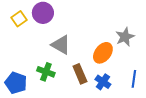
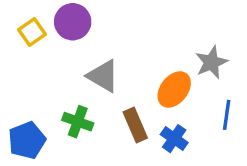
blue line: (134, 79) -> (227, 115), moved
blue pentagon: (16, 83) -> (27, 140), turned 30

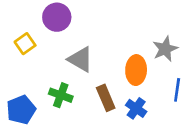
yellow square: (32, 32) -> (25, 44), moved
orange ellipse: (174, 89) -> (136, 70), turned -36

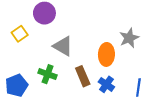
blue line: (177, 90) -> (138, 88), moved

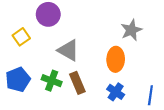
gray star: (129, 38) -> (131, 30), moved
brown rectangle: (83, 76) -> (77, 83), moved
blue pentagon: (17, 85) -> (18, 80), moved

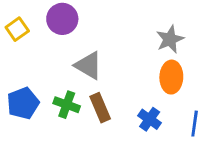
yellow square: (21, 37) -> (17, 29), moved
orange ellipse: (116, 59) -> (171, 77), moved

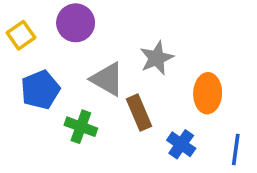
gray star: (170, 39) -> (157, 58), moved
blue pentagon: (23, 103) -> (40, 90), moved
brown rectangle: (100, 108) -> (139, 113), moved

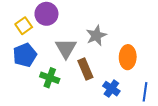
yellow square: (21, 35) -> (24, 26), moved
gray triangle: (107, 79) -> (66, 48), turned 30

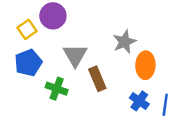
gray star: (96, 35) -> (124, 42), moved
blue cross: (111, 89) -> (139, 101), moved

